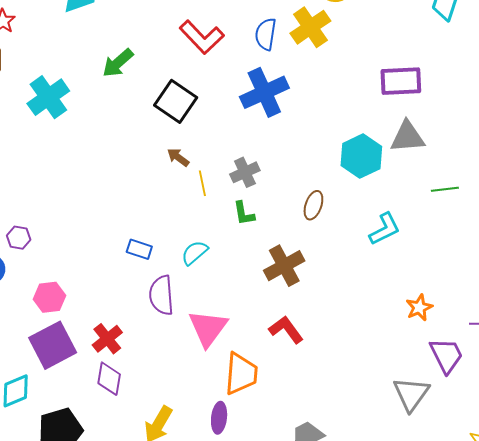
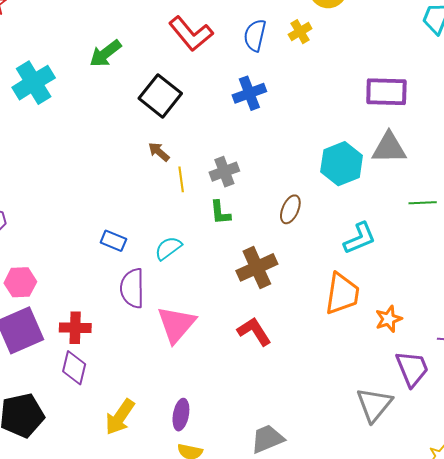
yellow cross: (310, 27) -> (300, 32), size x0.6
blue cross: (264, 92) -> (249, 93), size x0.7
red cross: (107, 339) -> (75, 328), turned 36
orange trapezoid: (241, 374) -> (342, 294), moved

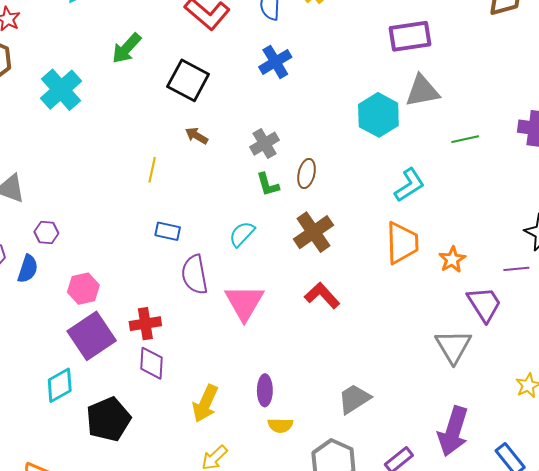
yellow line: (181, 179) -> (152, 170), moved, turned 30
brown ellipse: (290, 209) -> (307, 174), moved
cyan semicircle: (168, 248) -> (242, 234), moved

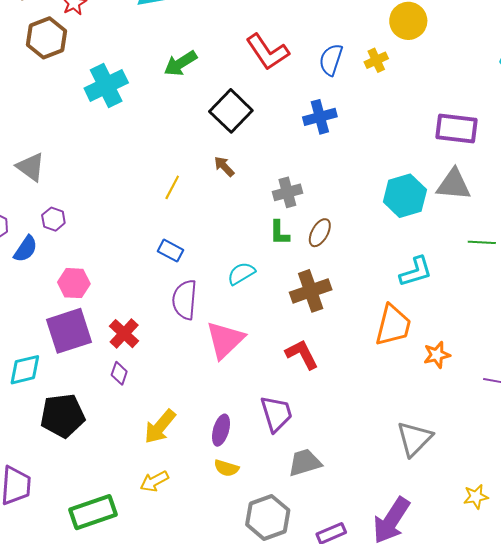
purple trapezoid: (484, 304) -> (276, 414), moved
red cross: (145, 324) -> (124, 334), turned 36
purple diamond: (151, 363) -> (119, 373), size x0.7

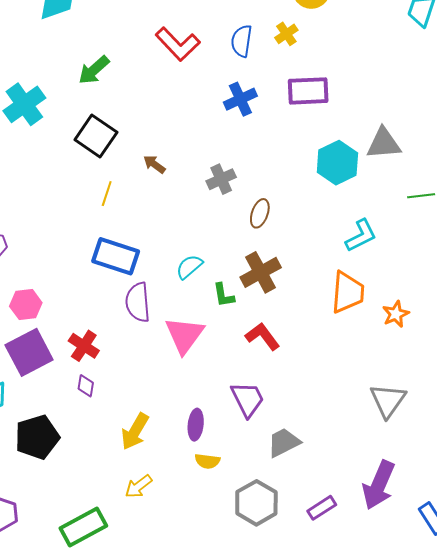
black square: (231, 111) -> (96, 136), moved
purple rectangle: (457, 129) -> (308, 91), moved
green L-shape: (279, 233) -> (224, 295), moved
blue rectangle: (171, 251) -> (116, 256), size x1.8

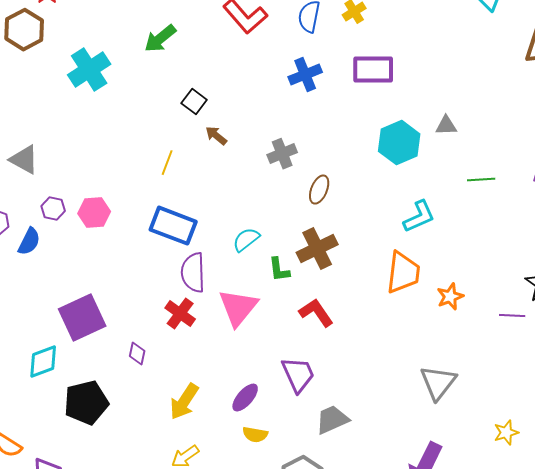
black square: (96, 136) -> (194, 102), moved, size x0.6
gray triangle: (384, 143) -> (446, 126), size x0.6
pink hexagon: (26, 304) -> (94, 213), moved
red cross: (84, 346) -> (180, 314), moved
purple ellipse: (196, 425) -> (245, 398), turned 32

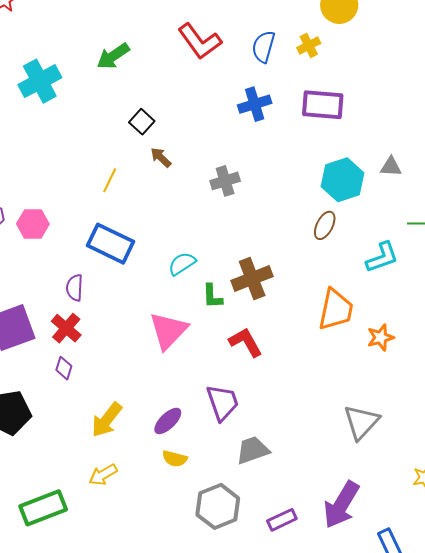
brown ellipse: (319, 190) -> (325, 225), moved
cyan L-shape: (419, 217) -> (382, 257), moved
purple semicircle: (193, 273) -> (75, 288), moved, size x0.7
red cross: (180, 314) -> (66, 328), moved

